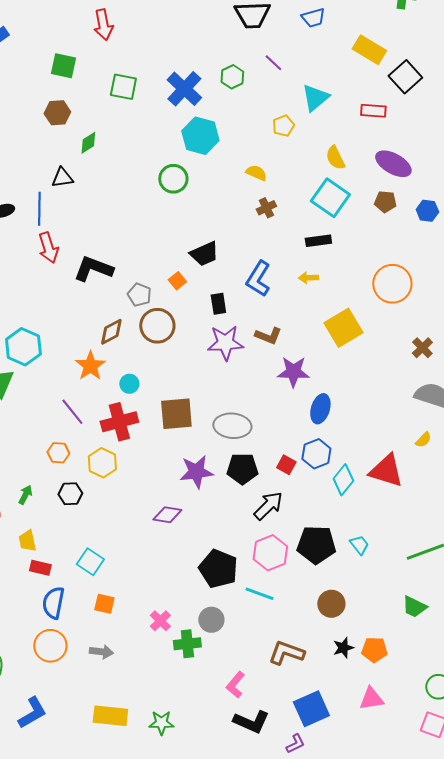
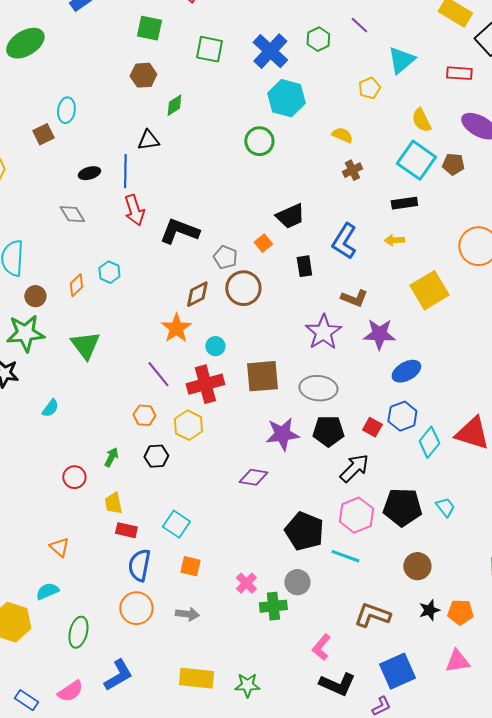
brown pentagon: (385, 202) -> (453, 164), moved
purple star: (225, 343) -> (323, 332), moved, turned -30
cyan hexagon: (23, 347) -> (109, 272), moved, size x0.6
blue ellipse: (320, 409) -> (406, 371), turned 44

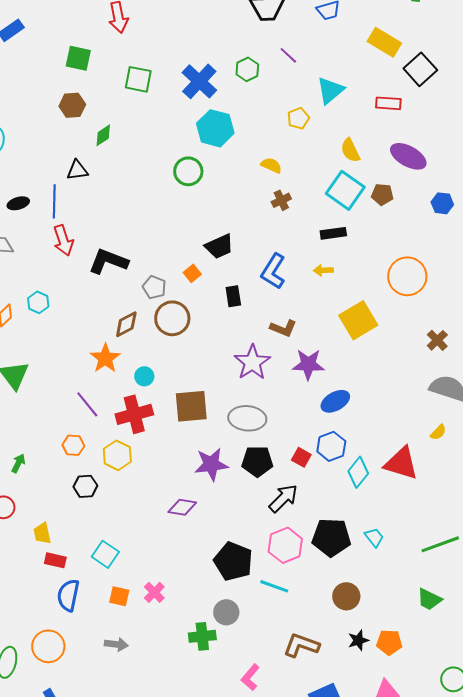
green arrow: (111, 457) -> (18, 463), moved
pink cross: (246, 583) -> (154, 592), moved
orange circle: (136, 608) -> (48, 646), moved

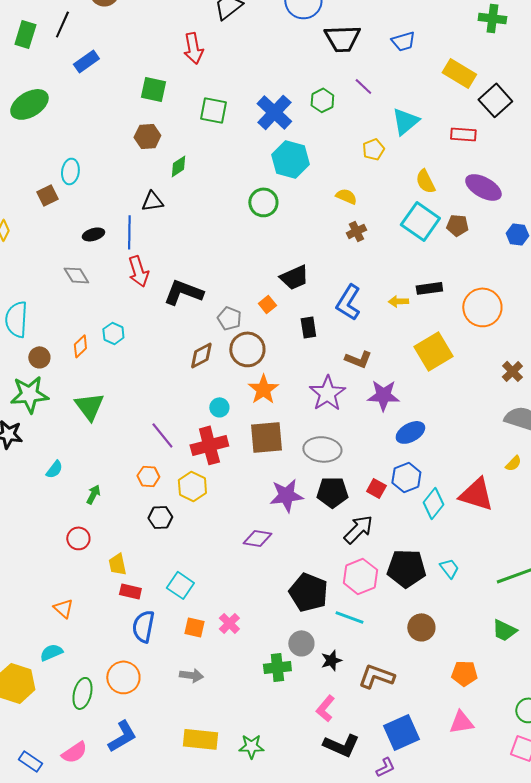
black rectangle: (333, 233) -> (429, 288), moved
orange star: (105, 358) -> (263, 389), moved
black star: (358, 640) -> (331, 660), moved

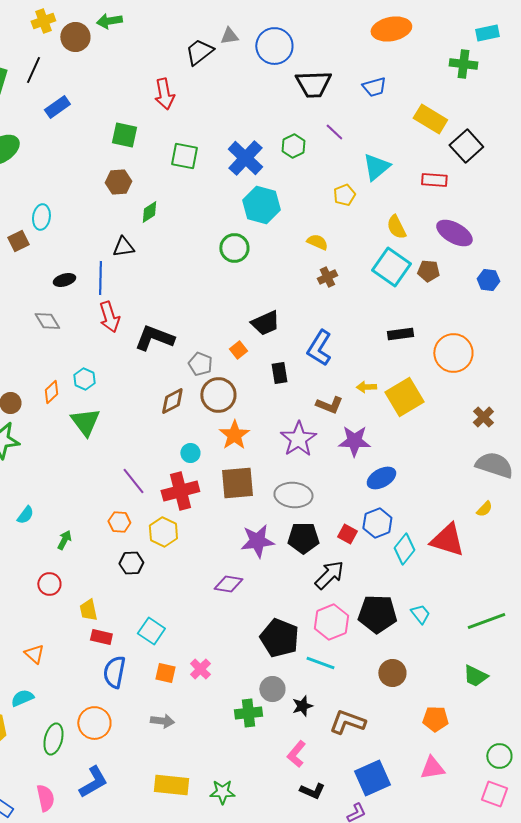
yellow arrow: (398, 301) -> (366, 387), moved
green triangle: (89, 406) -> (85, 422), moved
black L-shape: (341, 745) -> (312, 791), size x0.7
pink semicircle: (74, 752) -> (45, 798), turned -68

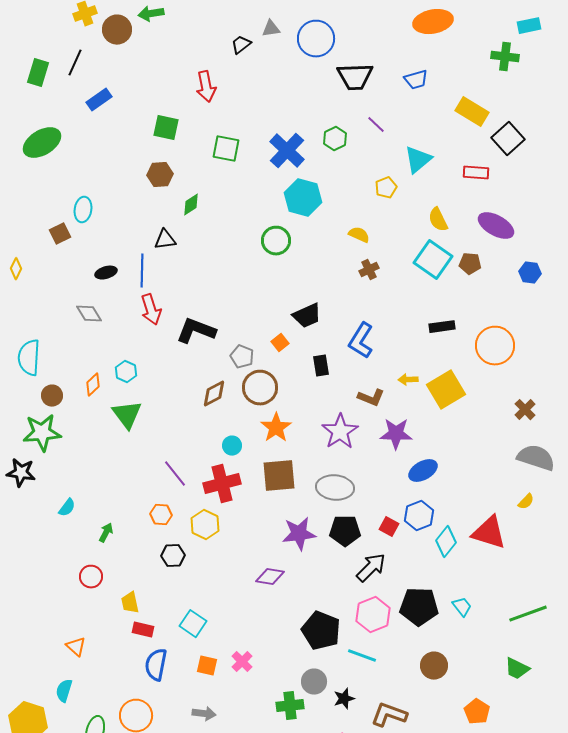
black trapezoid: (199, 52) -> (241, 45), size x0.7
cyan semicircle: (22, 698) -> (64, 691), turned -50
orange pentagon: (435, 719) -> (477, 712), turned 30

